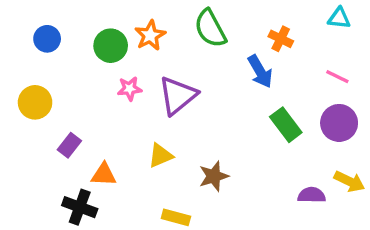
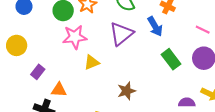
pink star: (130, 89) -> (75, 37), size x1.6
purple triangle: (178, 95) -> (121, 34), moved
yellow triangle: (160, 156) -> (92, 62), moved

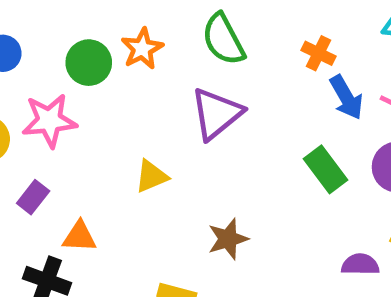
blue arrow: (155, 26) -> (346, 97), moved
pink star: (75, 37) -> (49, 121), moved

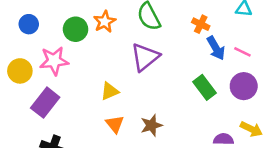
purple rectangle: (33, 197) -> (45, 103), size x1.6
orange triangle: (79, 237) -> (115, 124), moved, turned 48

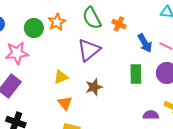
orange cross: (201, 24) -> (119, 24), moved
green rectangle: (205, 87) -> (136, 74), turned 36
brown star: (151, 125) -> (94, 87), moved

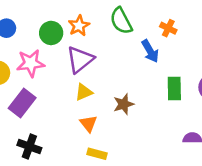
orange cross: (119, 24) -> (168, 28), moved
blue arrow: (145, 43) -> (150, 51), moved
purple triangle: (89, 50) -> (80, 60), moved

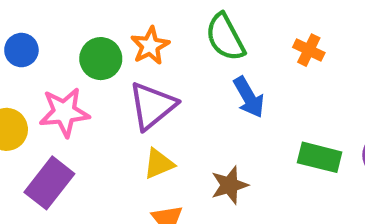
blue arrow: (150, 51) -> (249, 97), moved
green rectangle: (174, 89) -> (320, 157), turned -75

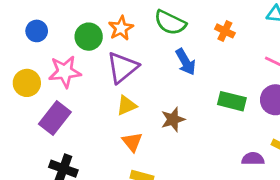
green semicircle: (225, 37) -> (170, 23), turned -36

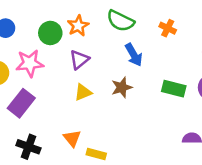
purple triangle: (122, 67) -> (79, 60), size x0.7
brown star: (173, 119) -> (122, 87), moved
orange triangle: (132, 142) -> (72, 138), moved

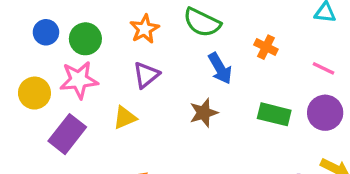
orange cross: (168, 28) -> (266, 47), moved
green circle: (50, 33) -> (85, 39), moved
yellow triangle: (83, 92) -> (125, 118), moved

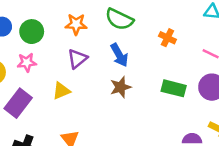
orange star: (144, 29) -> (76, 24), turned 30
blue arrow: (220, 68) -> (119, 55), moved
pink star: (79, 80) -> (27, 62), size x0.7

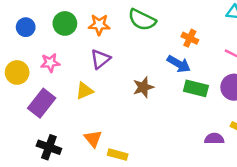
green circle: (32, 32) -> (65, 23), moved
blue arrow: (119, 55) -> (179, 64), moved, turned -30

